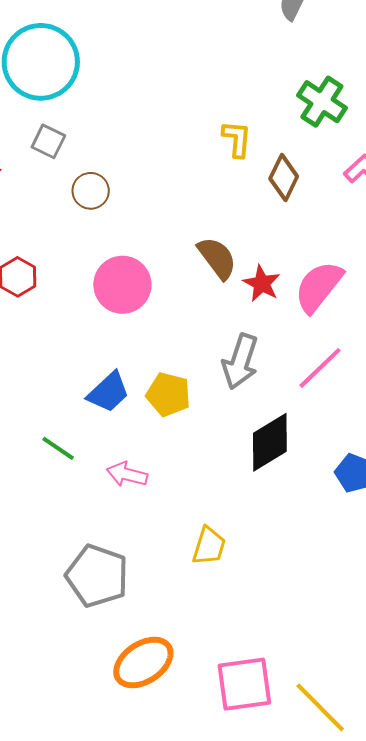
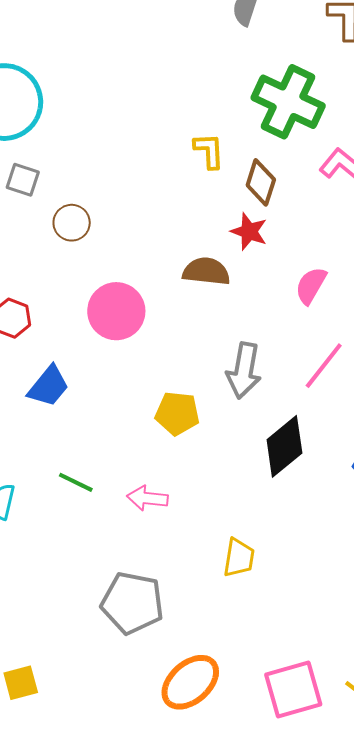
green cross: (322, 102) -> (288, 102), size x1.4
brown semicircle: (217, 258) -> (206, 271), turned -39
red star: (262, 284) -> (249, 232), moved
pink semicircle: (319, 287) -> (311, 285), size x0.7
blue trapezoid: (108, 392) -> (48, 386), moved

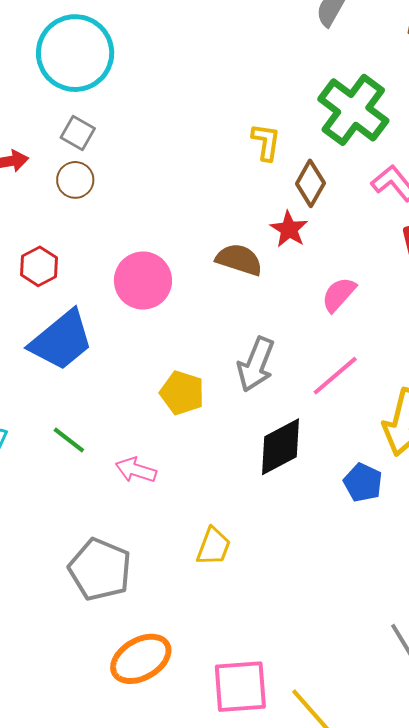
brown circle: (72, 223) -> (75, 180), moved
blue trapezoid: (48, 386) -> (61, 340), size x1.5

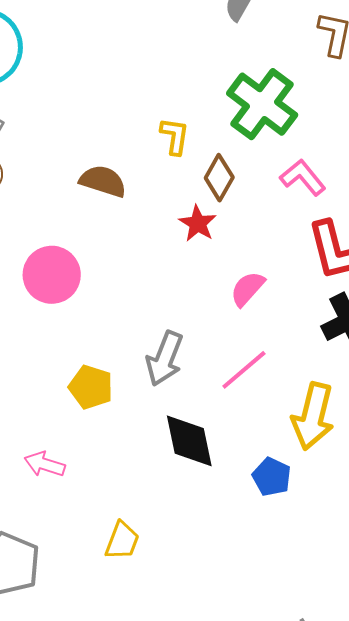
brown semicircle: (239, 260) -> (103, 181), moved
black diamond: (281, 447) -> (189, 441), turned -74

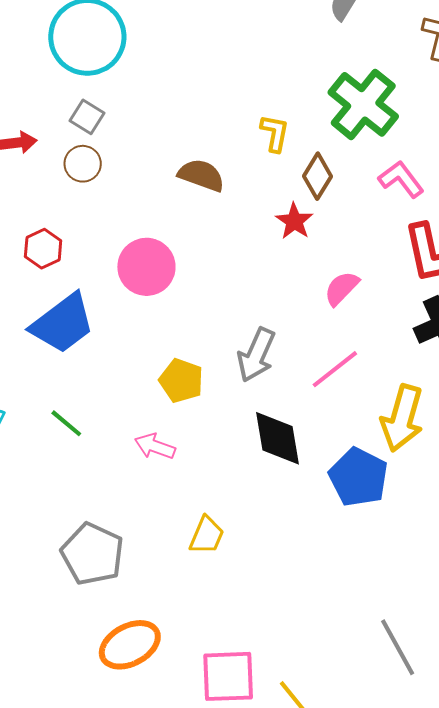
pink arrow: (45, 464) -> (155, 446), moved
blue pentagon: (272, 477) -> (358, 477), size x1.5

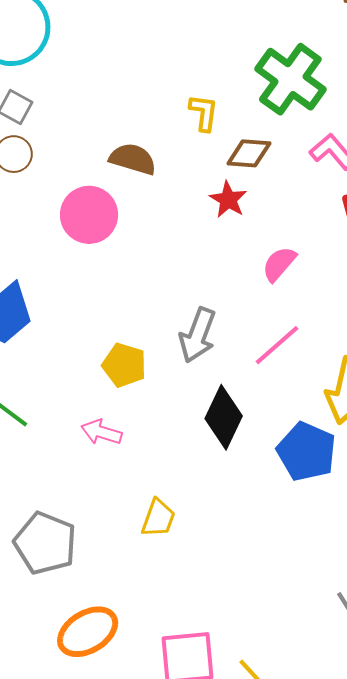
brown diamond: (318, 176) -> (249, 153), turned 66
pink circle: (146, 267) -> (89, 215), moved
black diamond: (278, 438) -> (224, 417), turned 38

